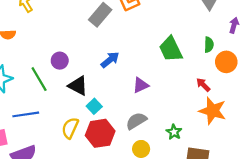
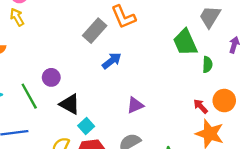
green trapezoid: (171, 49) -> (185, 42), moved
blue arrow: (110, 60) -> (112, 61), moved
orange circle: (226, 62) -> (224, 101), moved

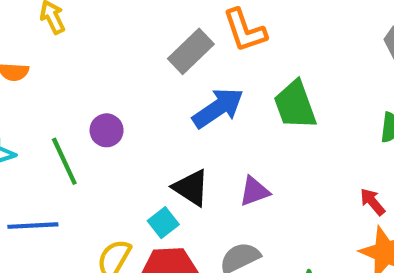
green trapezoid: (185, 42) -> (295, 105), moved
blue arrow: (112, 61) -> (218, 108), size x1.4
black triangle: (70, 104) -> (191, 188), moved

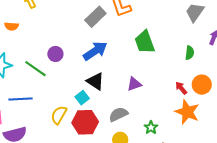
blue arrow: (218, 108) -> (95, 51), moved
green line: (64, 161) -> (35, 69), turned -30
purple triangle: (254, 191) -> (134, 84), moved

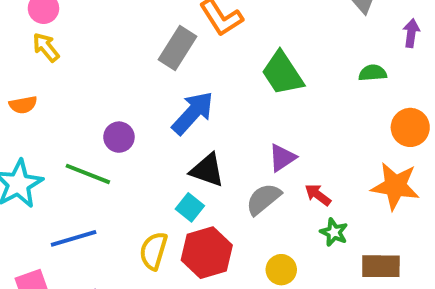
green semicircle: (190, 53) -> (373, 73), turned -88
red arrow: (181, 88) -> (318, 195), moved
gray semicircle: (118, 114) -> (263, 199), moved

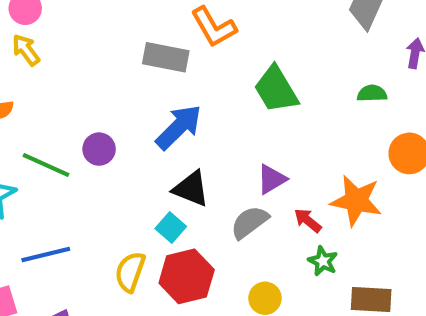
gray rectangle: (178, 48) -> (166, 57), turned 66
green line: (88, 174) -> (46, 165), moved
orange star: (395, 186) -> (356, 201), moved

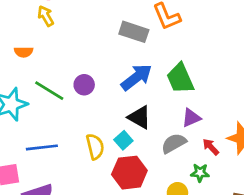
green trapezoid: (276, 89) -> (180, 79), moved
green star: (323, 261) -> (200, 173), moved, turned -30
yellow semicircle: (130, 272) -> (95, 147), moved, turned 140

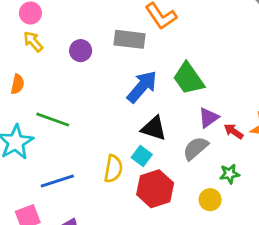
orange semicircle: (24, 52) -> (17, 84), turned -66
purple circle: (84, 85) -> (81, 51), moved
yellow semicircle: (95, 147) -> (113, 169), turned 35
red arrow: (211, 147) -> (234, 131), moved

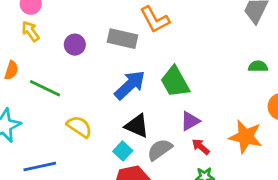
green line: (53, 120) -> (45, 88), moved
red arrow: (234, 131) -> (201, 147), moved
gray semicircle: (196, 148) -> (160, 150), moved
yellow semicircle: (113, 169) -> (79, 127), moved, turned -72

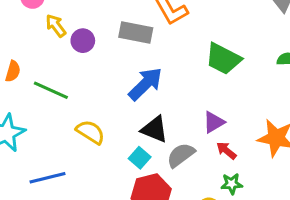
yellow arrow: (30, 31) -> (56, 26), moved
green trapezoid: (175, 82) -> (223, 59), moved, turned -32

